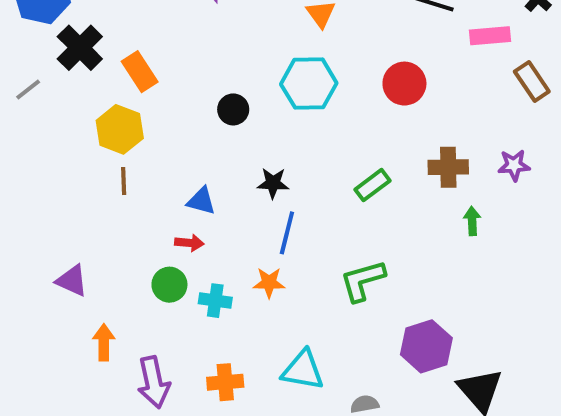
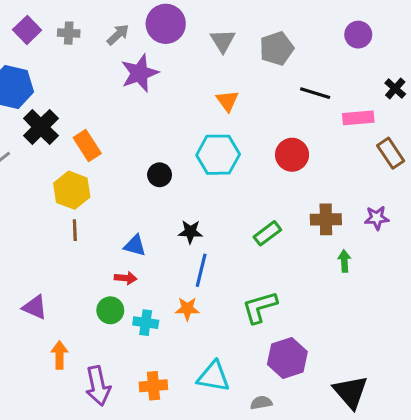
purple hexagon: (426, 346) -> (287, 358), moved

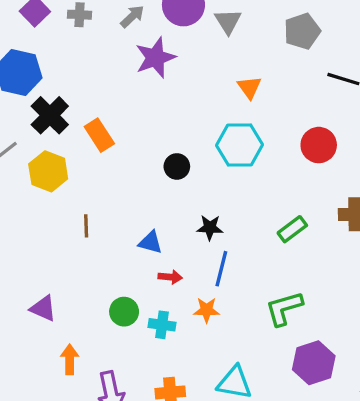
gray triangle: (223, 41) -> (228, 21), moved
yellow hexagon: (72, 190) -> (48, 171), moved
red arrow: (126, 278) -> (170, 277), moved

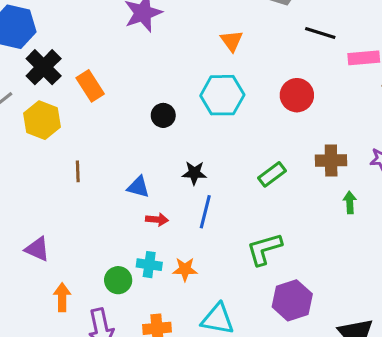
orange star: (207, 310) -> (185, 269), moved
green circle: (124, 312) -> (118, 280), moved

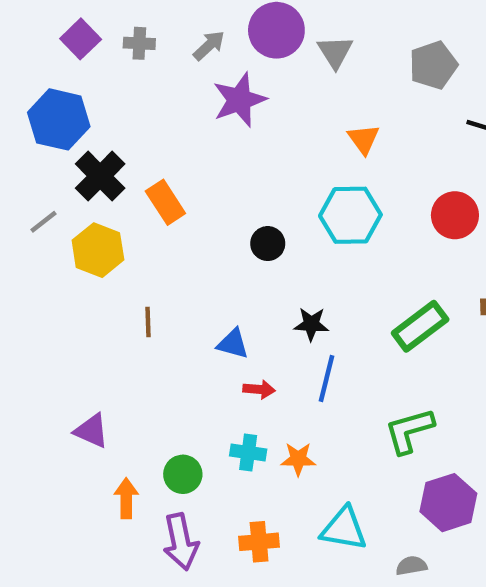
green rectangle: (272, 174) -> (420, 326), size x1.4
green circle: (118, 280) -> (183, 474), moved

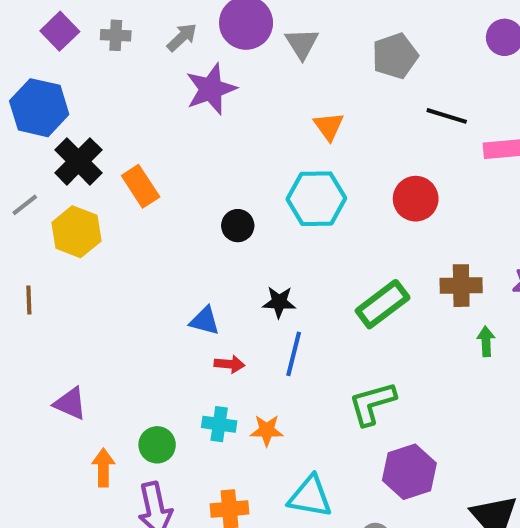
brown line: (148, 322) -> (29, 300), moved

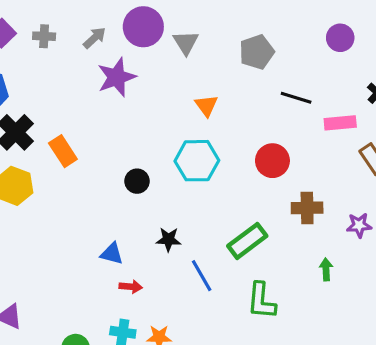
brown cross: (461, 286) -> (307, 208), moved
blue line: (294, 354) -> (202, 276), moved, turned -44
green L-shape: (372, 403) -> (261, 301), moved, turned -69

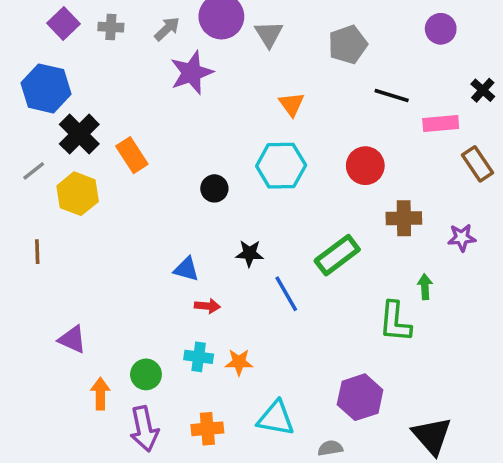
green L-shape: (261, 301) -> (395, 322), moved

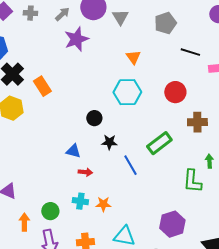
black circle: (214, 188) -> (94, 118), moved

